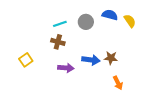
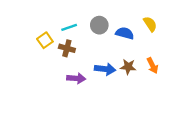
blue semicircle: (110, 15) -> (125, 33), moved
yellow square: (26, 60) -> (45, 40), moved
orange arrow: (118, 83) -> (152, 66), moved

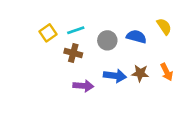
gray circle: (99, 25) -> (107, 40), moved
yellow square: (45, 40) -> (48, 33), moved

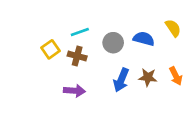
yellow square: (48, 33) -> (50, 49), moved
blue arrow: (115, 76) -> (121, 80), turned 105
purple arrow: (83, 86) -> (74, 91), moved

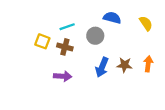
blue semicircle: (144, 39) -> (112, 18), moved
yellow square: (50, 49) -> (42, 41), turned -35
orange arrow: (176, 76) -> (148, 64), turned -147

